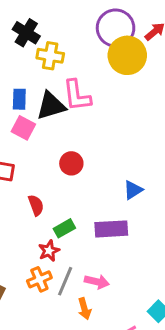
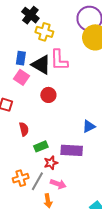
black triangle: (51, 106) -> (41, 65), turned 40
red circle: (71, 163) -> (48, 95), moved
red star: (49, 251) -> (51, 163), moved

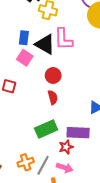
red semicircle: (24, 129) -> (53, 97), moved
green rectangle: (41, 146) -> (46, 129), size x1.5
red star: (51, 163) -> (66, 147), moved

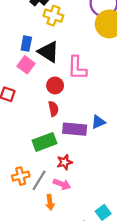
pink L-shape: (63, 39) -> (77, 68), moved
purple rectangle: (78, 133) -> (75, 129), moved

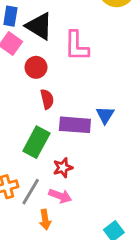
red circle: (55, 85) -> (36, 67), moved
blue triangle: (98, 122) -> (105, 115), turned -32
green rectangle: (44, 142) -> (36, 142), turned -40

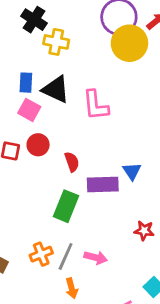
red circle: (36, 67) -> (38, 145), moved
red star: (63, 168) -> (144, 231), moved, turned 30
orange arrow: (45, 220) -> (72, 288), moved

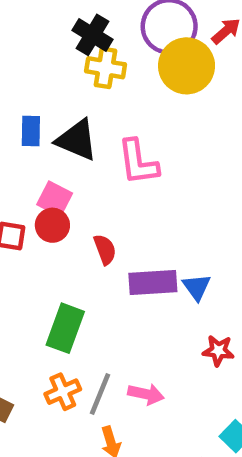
black cross: (34, 20) -> (92, 35), moved
yellow cross: (56, 42) -> (106, 68), moved
pink square: (29, 110) -> (55, 199), moved
blue triangle: (132, 171) -> (197, 287), moved
green rectangle: (66, 206) -> (65, 328), moved

